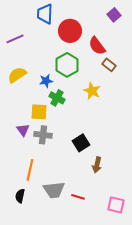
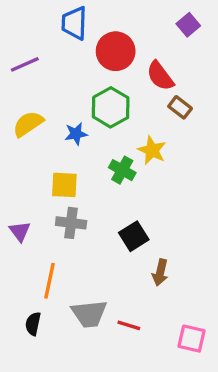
green cross: (57, 98) -> (122, 170), moved
purple triangle: (23, 130) -> (20, 231), moved

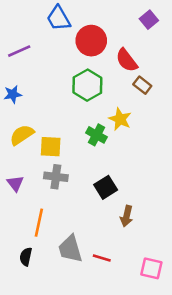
blue trapezoid: (74, 23) -> (58, 18), turned -32
yellow semicircle: (28, 124) -> (22, 135), moved
blue star: (76, 134) -> (13, 94), moved
gray trapezoid: (89, 314) -> (70, 249), turned 80

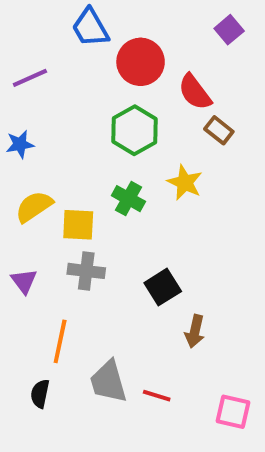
green cross: (96, 135) -> (128, 199), moved

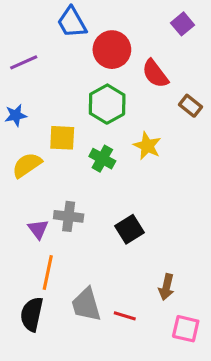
brown rectangle: (219, 130) -> (191, 106), moved
yellow square: (78, 225) -> (62, 138), moved
purple triangle: (24, 281) -> (38, 229), moved
brown arrow: (195, 331) -> (166, 287), moved
black semicircle: (40, 394) -> (32, 314), size x1.5

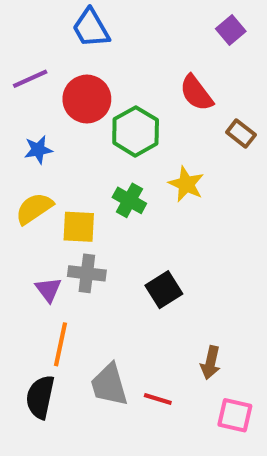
red circle: (112, 50) -> (87, 99), moved
blue star: (16, 115) -> (38, 150), moved
yellow square: (62, 138) -> (79, 227), moved

